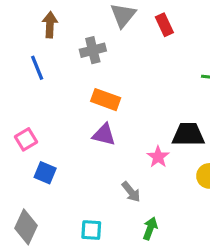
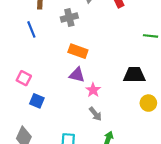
pink square: (26, 139) -> (24, 78), turned -32
pink star: (158, 157) -> (93, 90), moved

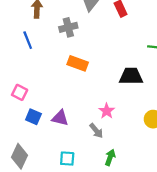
purple triangle: (77, 75) -> (60, 118), moved
black trapezoid: (134, 75) -> (131, 76), moved
pink star: (93, 90) -> (107, 111), moved

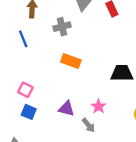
pink square: (20, 92) -> (25, 90), moved
purple triangle: (60, 118) -> (66, 109), moved

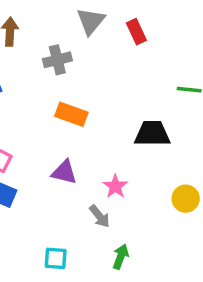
purple triangle: (66, 109) -> (64, 172), moved

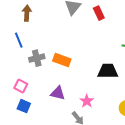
gray cross: (57, 60) -> (37, 58), moved

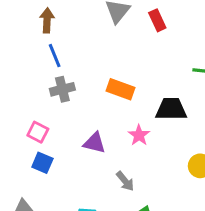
blue line: (19, 40) -> (55, 56), moved
orange rectangle: (62, 60) -> (121, 89), moved
pink star: (87, 101) -> (139, 135), moved

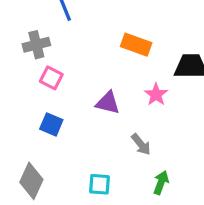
gray cross: (62, 89) -> (36, 45), moved
pink square: (38, 132) -> (51, 78), moved

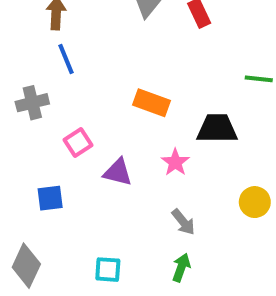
pink square: (51, 78) -> (78, 142), moved, turned 30
blue square: (51, 124) -> (50, 198), turned -30
gray arrow: (141, 144) -> (183, 222), moved

